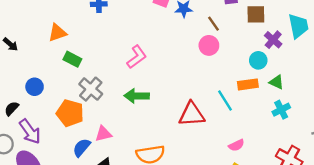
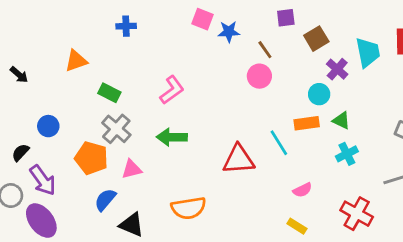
brown square: (256, 14) -> (316, 39), turned -30
green rectangle: (72, 59) -> (109, 93), moved
pink triangle: (103, 134) -> (132, 169), moved
pink semicircle: (236, 145) -> (302, 190), moved

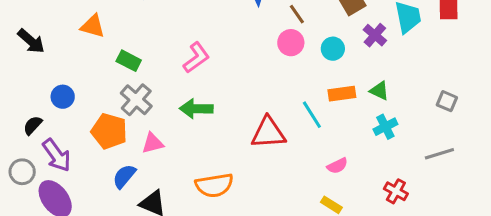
orange triangle: (76, 61) -> (93, 26), turned 35
black arrow: (19, 75) -> (31, 41), size x1.4
cyan circle: (319, 94) -> (333, 49), moved
red cross: (357, 214) -> (396, 191), size x0.7

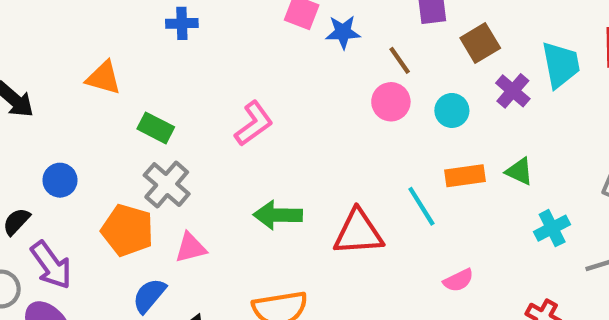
green arrow: (196, 109) -> (278, 215), moved
cyan cross: (385, 127) -> (552, 228), moved

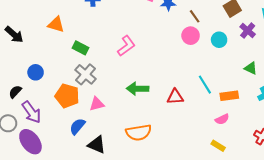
orange rectangle: (465, 176) -> (229, 96), moved
red triangle: (358, 232) -> (175, 97), size x0.7

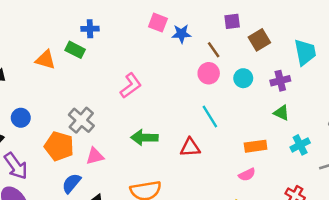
purple cross: (248, 31) -> (280, 81), moved, turned 35
green rectangle: (80, 48) -> (75, 50), moved
cyan line: (205, 85) -> (210, 117), moved

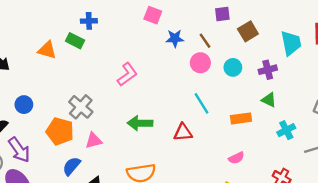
blue star: (181, 34) -> (175, 38), moved
orange rectangle: (256, 146) -> (241, 118), moved

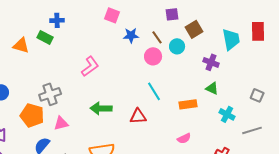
cyan circle: (233, 67) -> (177, 46), moved
purple cross: (268, 70) -> (211, 62), turned 35
gray cross: (81, 107) -> (50, 94), turned 30
cyan cross: (286, 130) -> (227, 114), turned -35

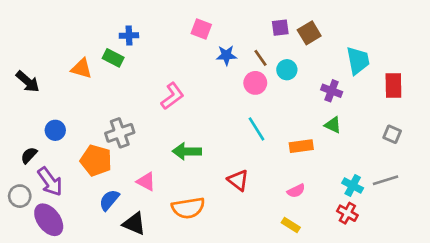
brown square: (194, 29) -> (309, 33), moved
red rectangle: (258, 31) -> (393, 86), moved
cyan cross: (227, 114) -> (353, 186), moved
red triangle: (138, 116) -> (238, 180), moved, turned 42
pink triangle: (61, 123) -> (146, 182), moved, turned 42

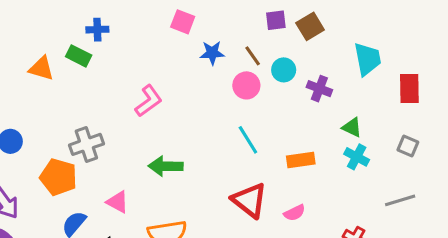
purple cross: (332, 91) -> (319, 89), moved
green triangle: (333, 125) -> (352, 127), moved
red triangle: (238, 180) -> (249, 200), moved, size x1.4
cyan cross: (353, 186) -> (357, 157), moved

